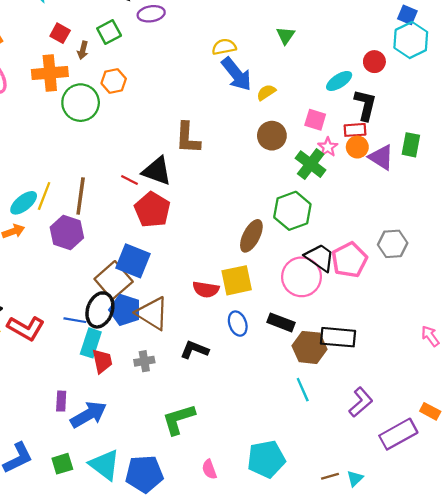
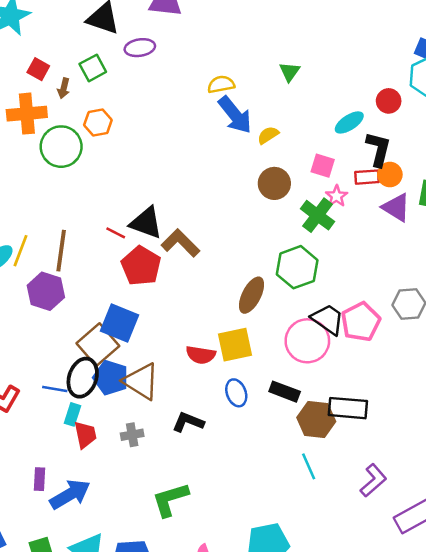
brown L-shape: (188, 138) -> (180, 243), moved, turned 132
orange circle: (357, 147) -> (390, 175), moved
cyan rectangle: (91, 343) -> (73, 414), size x0.7

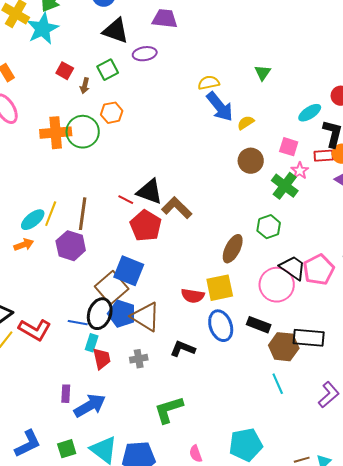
orange cross: (27, 114) -> (56, 133), moved
green hexagon: (297, 267) -> (269, 227), size x0.7
blue ellipse: (236, 393) -> (221, 326), size x1.4

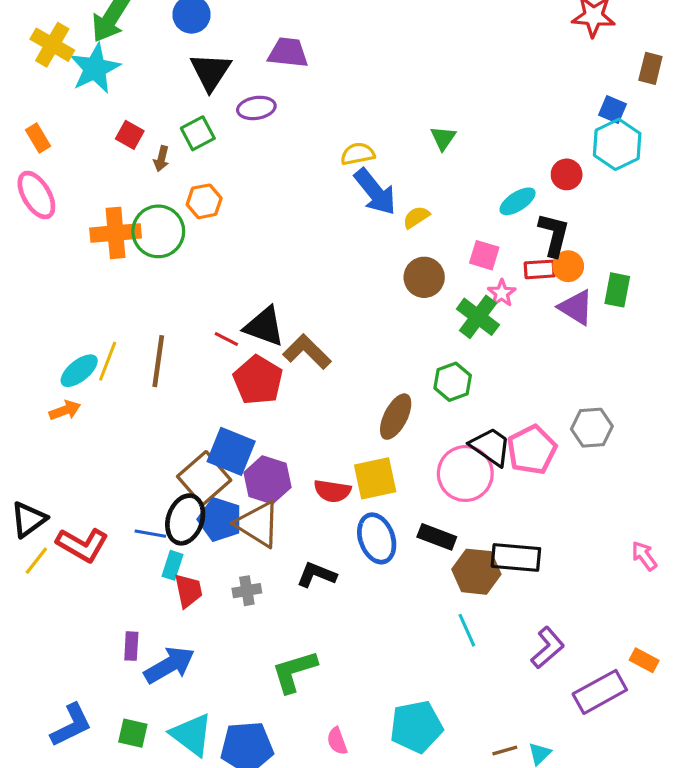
black triangle: (116, 31) -> (210, 72), turned 44
purple hexagon: (71, 246) -> (267, 480), moved
green square: (67, 449) -> (133, 733), turned 30

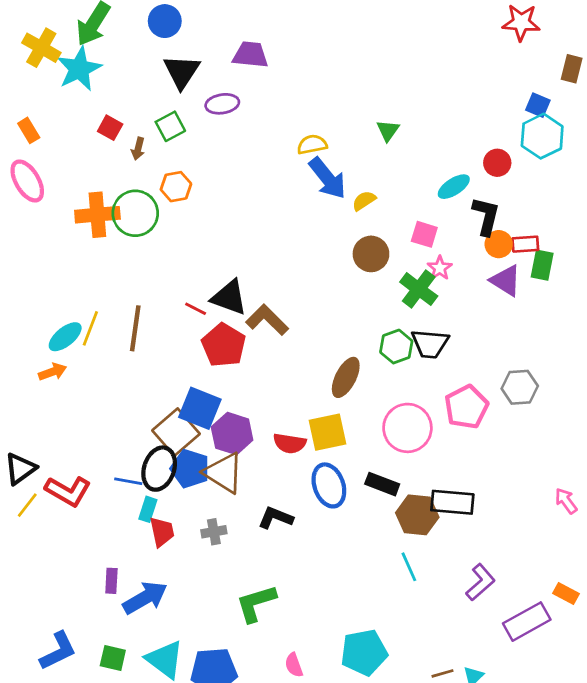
red rectangle: (540, 269) -> (525, 244), moved
black trapezoid: (491, 447) -> (430, 344), moved, turned 150

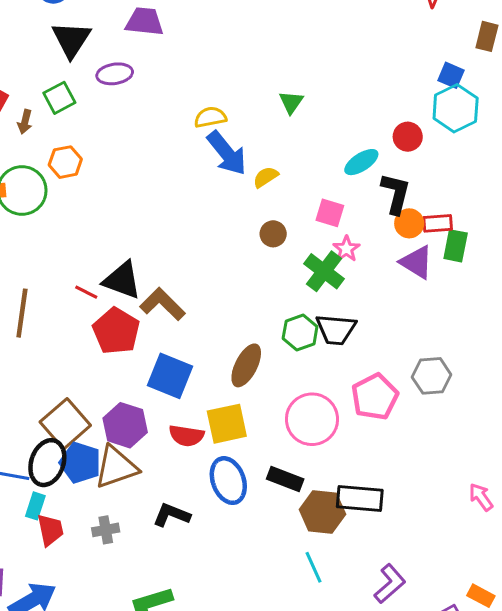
brown circle: (371, 254) -> (273, 234), size x0.7
blue square: (200, 408) -> (170, 376), moved
brown triangle: (224, 473) -> (116, 467), turned -51

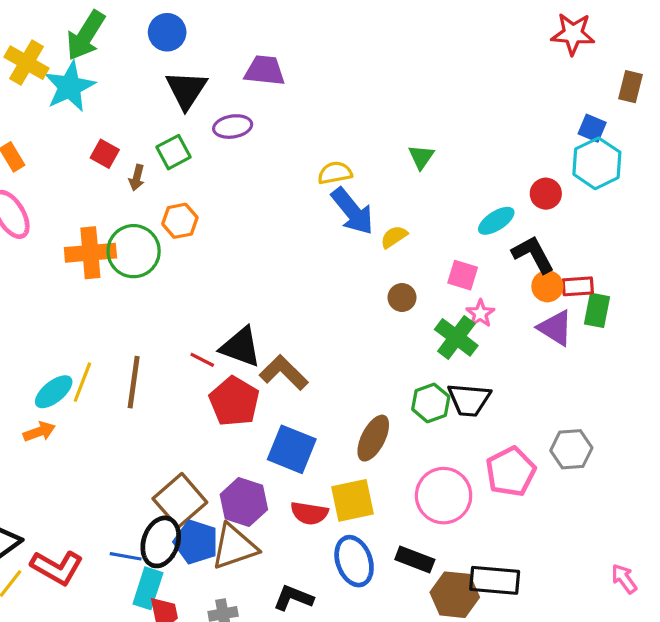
black L-shape: (396, 193) -> (533, 254), turned -42
cyan rectangle: (35, 506) -> (148, 588), size x1.4

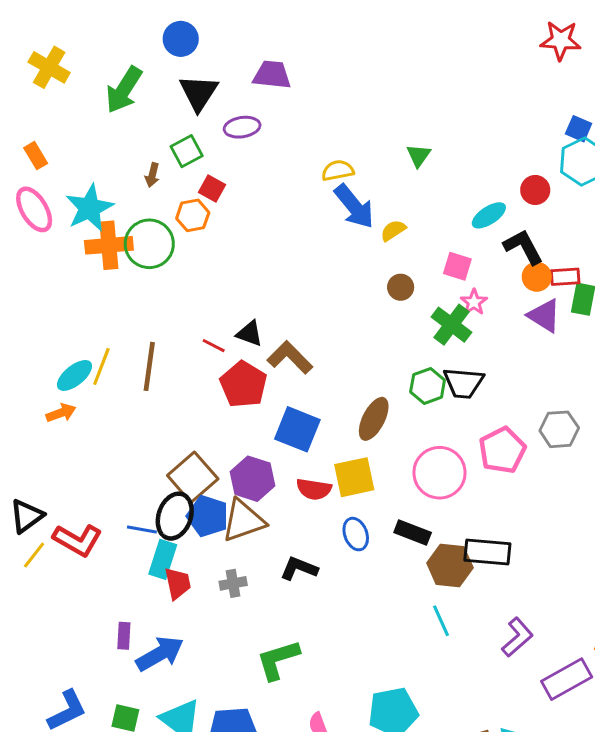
green arrow: (86, 35) -> (124, 90), moved
cyan star: (70, 87) -> (89, 208), moved
red square: (105, 154) -> (212, 188), moved
black triangle: (241, 347) -> (250, 334), size x0.7
blue ellipse: (354, 561) -> (356, 534), size x0.7

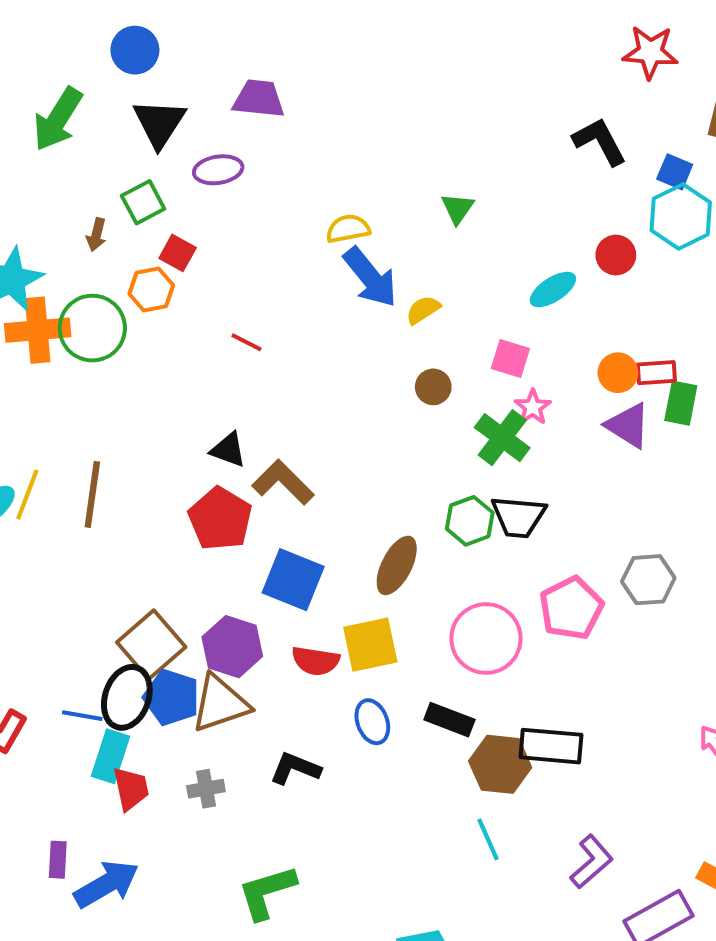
black L-shape: (523, 247) -> (600, 141), moved
red line: (214, 346) -> (247, 342), moved

